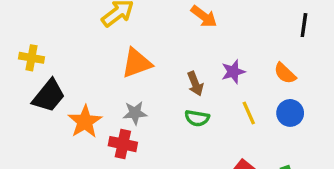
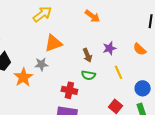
gray star: (135, 113) -> (41, 64), moved
blue circle: (290, 113) -> (143, 88), moved
red cross: (123, 144) -> (69, 90), moved

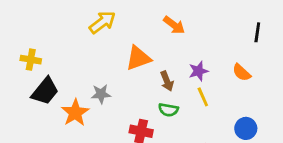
orange triangle: (53, 43) -> (138, 58), moved
yellow line: (118, 72) -> (203, 97), moved

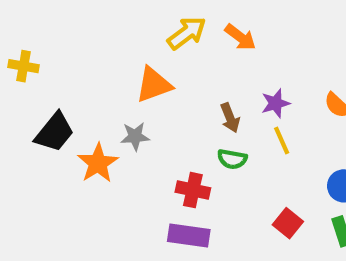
yellow arrow: (102, 22) -> (187, 33), moved
orange triangle: (138, 58) -> (154, 85), moved
yellow cross: (31, 60) -> (24, 66), moved

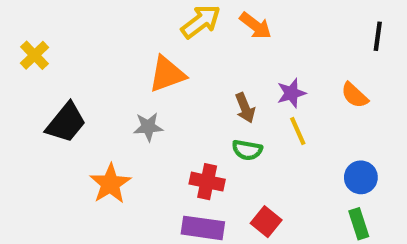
yellow cross: (24, 66) -> (34, 55), turned 36
orange star: (98, 163) -> (110, 184), moved
red square: (288, 223) -> (266, 222), moved

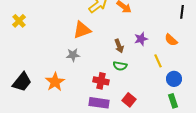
black trapezoid: (66, 123) -> (22, 82), moved
yellow line: (298, 131) -> (158, 61), moved

